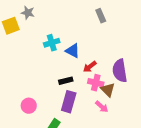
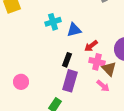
blue triangle: (73, 51) -> (74, 30), turned -42
black rectangle: (66, 81) -> (67, 60), turned -56
pink circle: (29, 106) -> (21, 82), moved

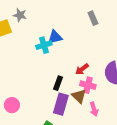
blue triangle: (74, 30) -> (55, 37), moved
brown triangle: (109, 69) -> (79, 96), moved
pink arrow: (103, 86) -> (94, 109), turned 32

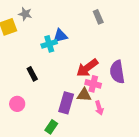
red arrow: (82, 69) -> (87, 68), size x1.6
black rectangle: (58, 83) -> (32, 74), moved, turned -48
brown triangle: (79, 96) -> (84, 95), turned -42

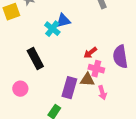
cyan cross: (49, 44) -> (52, 29), turned -35
red arrow: (87, 68) -> (90, 53), size x0.6
black rectangle: (32, 74) -> (35, 59), size x1.5

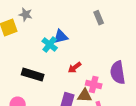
red arrow: (90, 53) -> (75, 68), moved
black rectangle: (35, 59) -> (33, 75), turned -45

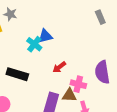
gray rectangle: (99, 18) -> (100, 17), moved

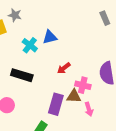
cyan cross: (34, 44) -> (30, 45), moved

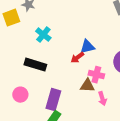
blue triangle: (50, 37) -> (87, 47), moved
purple rectangle: (56, 104) -> (53, 100), moved

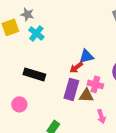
cyan cross: (43, 35) -> (36, 33), moved
pink arrow: (102, 99) -> (101, 116), moved
purple rectangle: (53, 100) -> (71, 89), moved

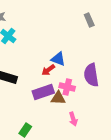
blue triangle: (86, 56) -> (58, 59), turned 35
purple rectangle: (71, 89) -> (43, 92), turned 55

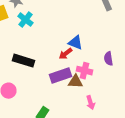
purple semicircle: (91, 75) -> (108, 59), size x0.6

